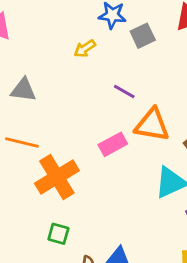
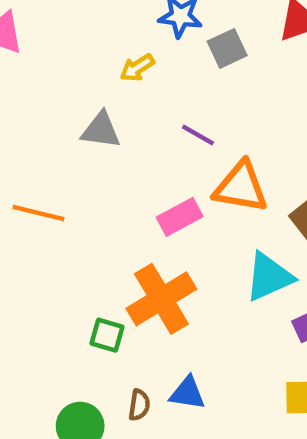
gray triangle: (23, 90) -> (101, 130), moved
orange cross: (57, 177) -> (161, 299), moved
green square: (58, 234) -> (107, 335), moved

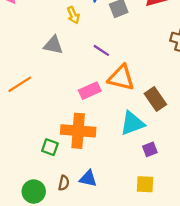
yellow arrow: (137, 68) -> (73, 15), turned -84
orange line: (39, 213) -> (20, 84), turned -50
orange cross: (161, 299) -> (78, 131), turned 32

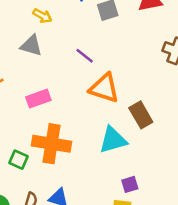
yellow arrow: (73, 15) -> (42, 16), moved, turned -42
pink rectangle: (90, 91) -> (38, 99), moved
purple square: (150, 149) -> (130, 184), moved

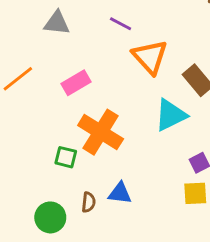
orange triangle: (104, 88) -> (150, 57), turned 40
orange cross: (52, 144) -> (101, 132), turned 33

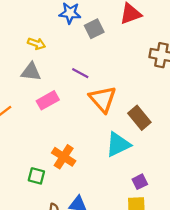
pink rectangle: (76, 83) -> (48, 100), moved
orange cross: (101, 132) -> (64, 157), size x0.7

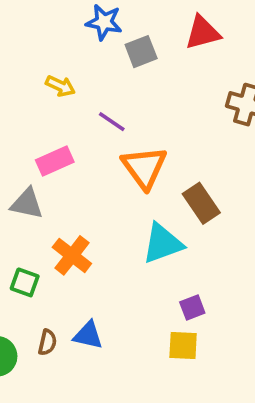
yellow arrow: (36, 44) -> (60, 86), moved
gray triangle: (31, 72) -> (27, 204), moved

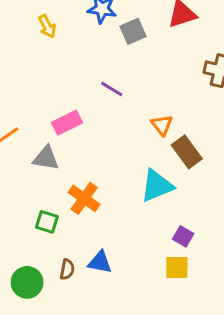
yellow arrow: (60, 86) -> (47, 26), moved, turned 40
orange triangle: (144, 167) -> (162, 125), moved, size x0.6
purple square: (192, 307) -> (183, 236), turned -36

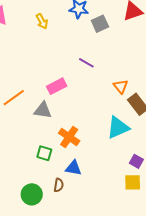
blue triangle: (100, 262) -> (73, 168), moved

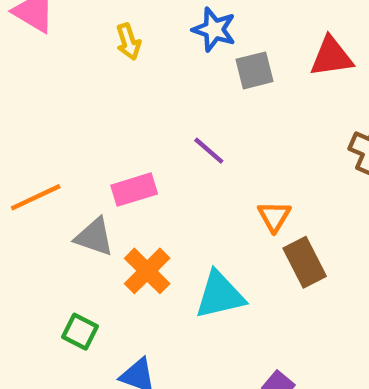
cyan triangle: (118, 127) -> (220, 295), moved
orange cross: (69, 137) -> (147, 271), moved

